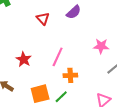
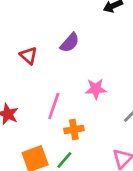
pink star: (101, 46) -> (96, 89), moved

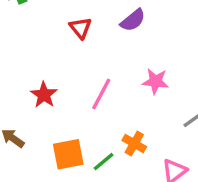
orange cross: (74, 130) -> (134, 144), moved, turned 30

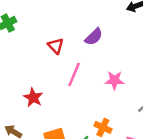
pink line: (101, 94) -> (74, 74), moved

